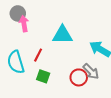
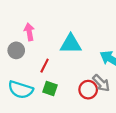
gray circle: (18, 13) -> (16, 50), moved
cyan semicircle: (16, 62) -> (21, 90), moved, turned -55

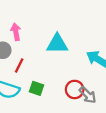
red line: (45, 66) -> (19, 66), moved
gray arrow: (101, 83) -> (88, 95), moved

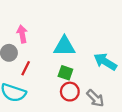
green square: (37, 88) -> (65, 73), moved
red circle: (75, 89) -> (70, 92), moved

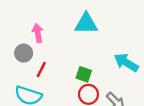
cyan triangle: (64, 46) -> (86, 24), moved

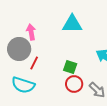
gray circle: (24, 53) -> (19, 49), size x1.5

